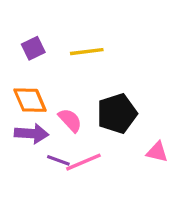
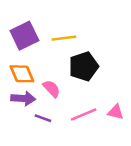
purple square: (33, 48) -> (24, 36), size x1.6
black pentagon: (117, 114) -> (84, 66), moved
pink line: (83, 162) -> (84, 114), moved

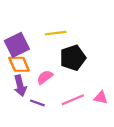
purple square: (24, 36) -> (17, 45), moved
pink semicircle: (52, 89) -> (45, 77), turned -84
purple arrow: (23, 98) -> (20, 86), turned 72

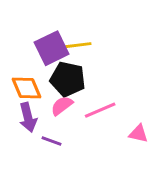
purple square: (17, 45) -> (52, 48), moved
black pentagon: (73, 58) -> (68, 79), moved, turned 30
pink line: (73, 100) -> (100, 110), moved

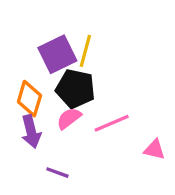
yellow line: (77, 45) -> (85, 51), turned -68
orange diamond: (27, 88) -> (29, 99), turned 40
purple line: (52, 141) -> (57, 173), moved

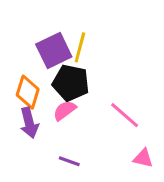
pink line: (112, 123) -> (125, 115), moved, turned 64
pink triangle: (154, 150) -> (143, 158), moved
purple line: (57, 173) -> (69, 161), moved

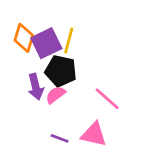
orange diamond: (28, 92) -> (24, 38), moved
purple arrow: (29, 123) -> (36, 87), moved
pink triangle: (143, 158) -> (94, 134), moved, size x1.5

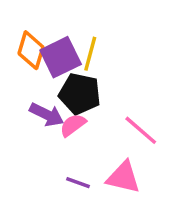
purple arrow: (36, 87) -> (47, 115), turned -50

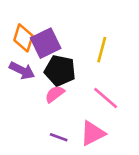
yellow line: (90, 54) -> (102, 50), moved
purple arrow: (47, 115) -> (22, 71), moved
pink triangle: (123, 177) -> (93, 133), turned -40

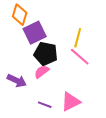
orange diamond: (23, 38) -> (20, 15), moved
purple arrow: (22, 71) -> (17, 81), moved
pink line: (106, 98) -> (80, 57), moved

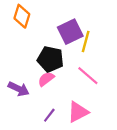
purple square: (35, 33) -> (70, 32), moved
pink line: (80, 57) -> (88, 76), moved
purple line: (45, 105) -> (49, 115), turned -72

